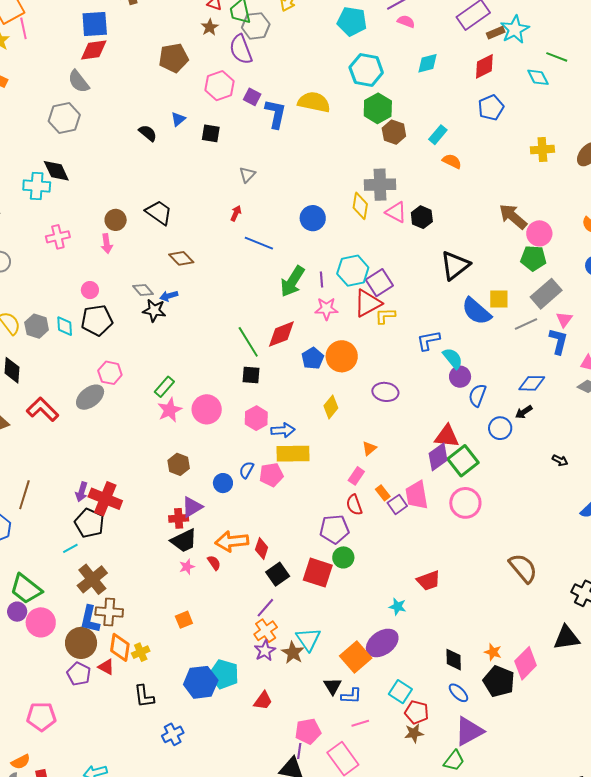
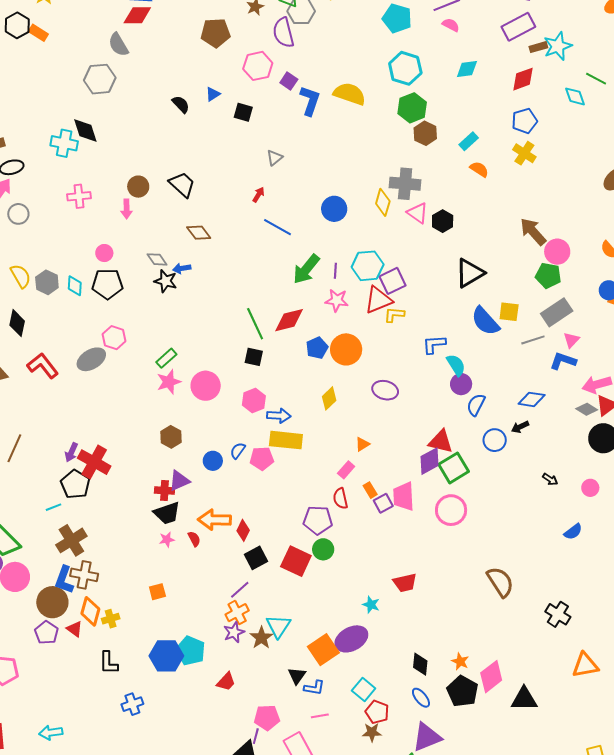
yellow cross: (542, 150) -> (524, 153), moved, turned 30
blue L-shape: (558, 341) -> (563, 361), turned -92
black triangle: (567, 638) -> (524, 699), moved

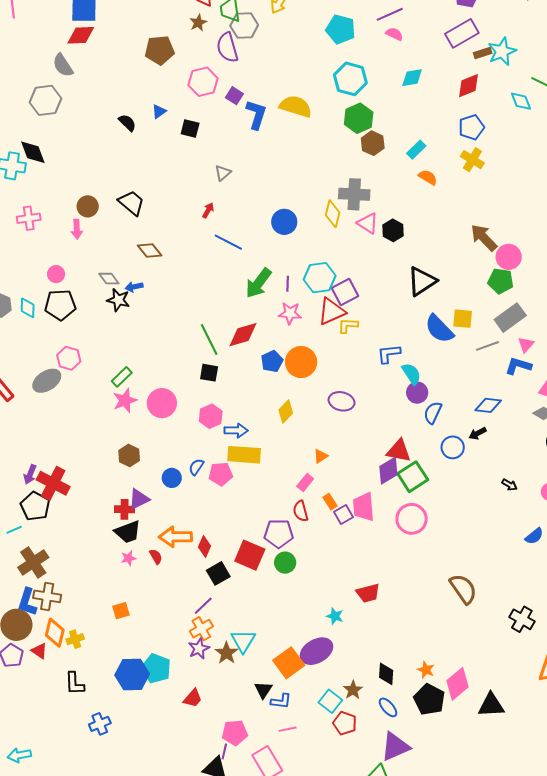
red square: (296, 561) -> (250, 555), moved
brown star: (372, 732) -> (353, 690), moved, turned -30

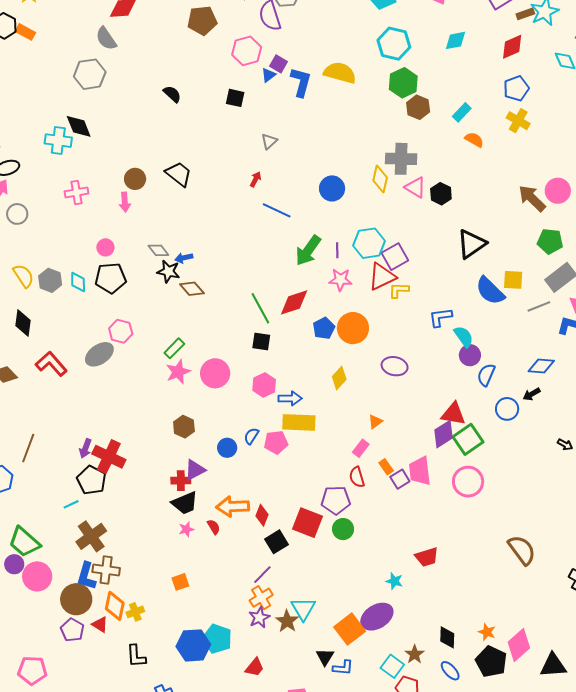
blue triangle: (159, 112) -> (268, 75), moved
brown diamond: (150, 250) -> (192, 289), moved
pink circle: (509, 257) -> (558, 191), moved

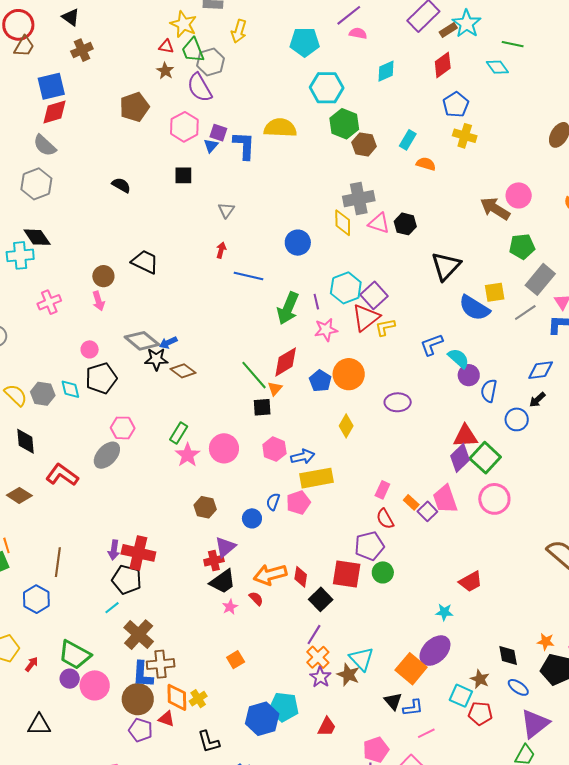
gray diamond: (158, 250) -> (142, 341), size x1.6
orange triangle: (375, 422) -> (275, 389), moved

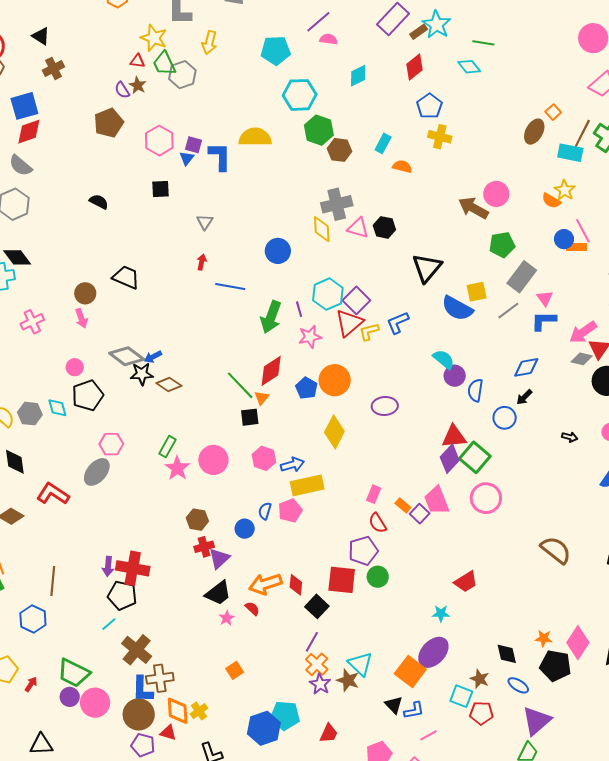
purple semicircle: (200, 88) -> (122, 90), moved, size x0.6
blue L-shape: (432, 345) -> (398, 323), moved
yellow diamond: (346, 426) -> (334, 432), size x1.4
red cross: (214, 561) -> (204, 547), moved

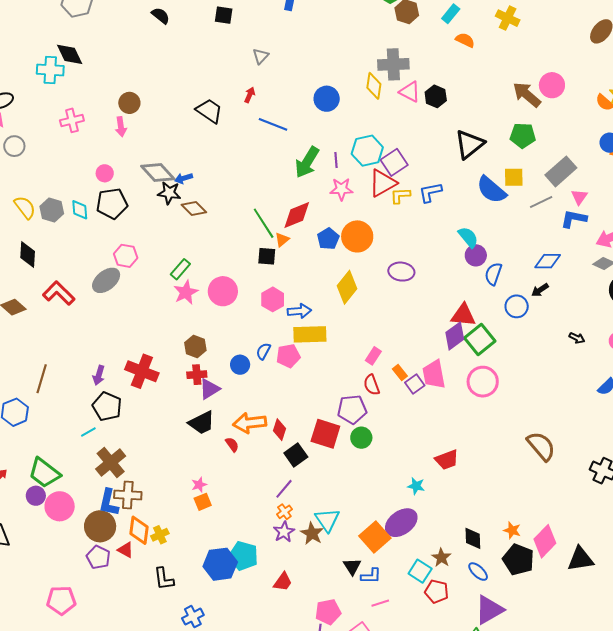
green pentagon: (502, 245) -> (523, 135), moved
black trapezoid: (126, 277) -> (209, 111), moved
red cross: (133, 568) -> (142, 371), moved
pink star: (227, 618) -> (199, 485), moved
orange cross: (317, 664) -> (284, 512), size x0.7

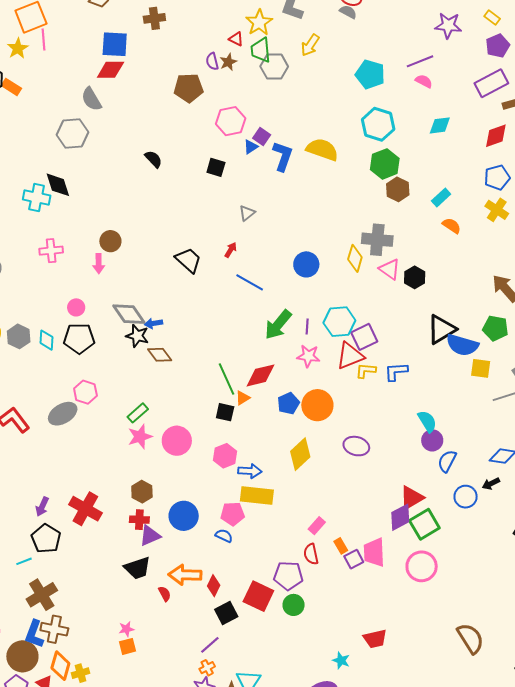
blue semicircle: (491, 190) -> (462, 345), moved, turned -32
red triangle: (463, 315) -> (412, 498), turned -44
blue semicircle: (263, 351) -> (224, 536), moved, turned 78
blue circle: (240, 365) -> (184, 516), size x1.5

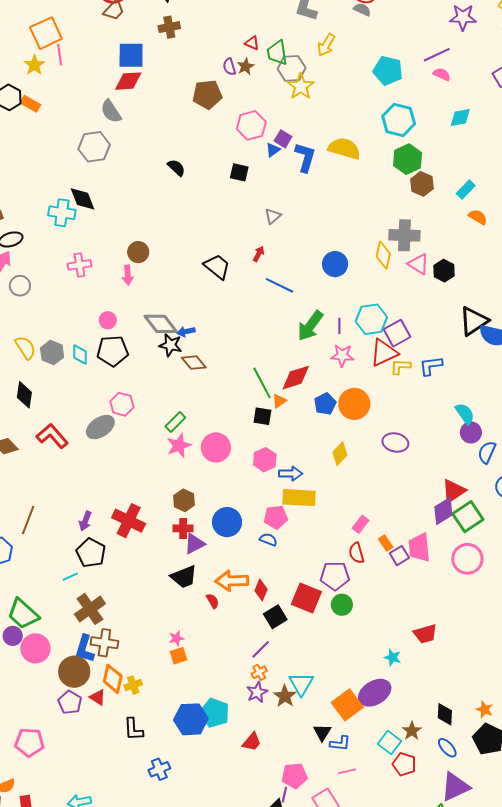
yellow star: (259, 23) -> (301, 86), moved
yellow diamond: (300, 454) -> (340, 454), size x0.7

